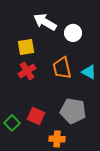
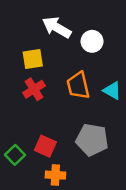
orange cross: (57, 139) -> (55, 175), moved

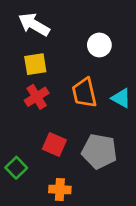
white arrow: (57, 27) -> (34, 25), moved
red square: (45, 146) -> (54, 145), moved

